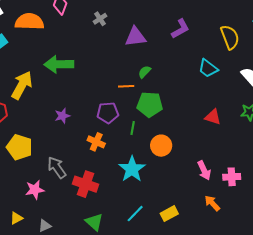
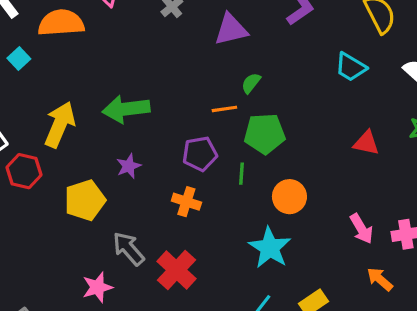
green arrow: (59, 64) -> (126, 109), moved
yellow pentagon: (19, 147) -> (85, 200), moved, turned -30
cyan star: (132, 169) -> (270, 248), moved
red cross: (85, 184) -> (176, 270), turned 30

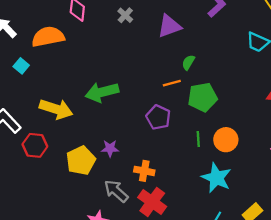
yellow arrow: (60, 124) -> (56, 109), turned 92
purple pentagon: (200, 154) -> (158, 117), turned -30
purple star: (129, 166) -> (110, 148), moved, turned 30
green line: (241, 174) -> (198, 139), moved
orange cross: (186, 202) -> (144, 171), moved

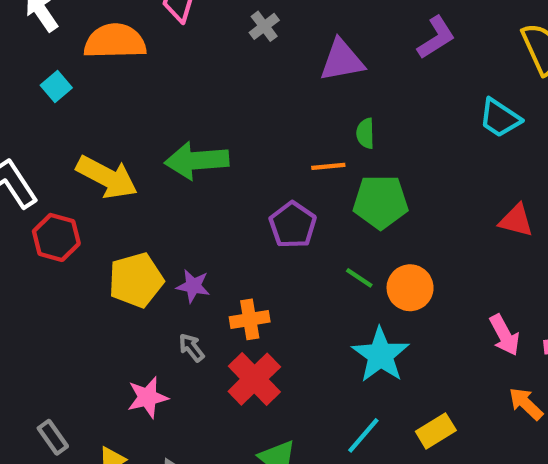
green semicircle: (188, 62) -> (365, 133), turned -42
green line: (198, 139) -> (359, 278), turned -63
purple star: (110, 148) -> (193, 286), moved
orange cross: (144, 171) -> (250, 319), turned -30
gray arrow: (116, 191) -> (191, 348), size x0.6

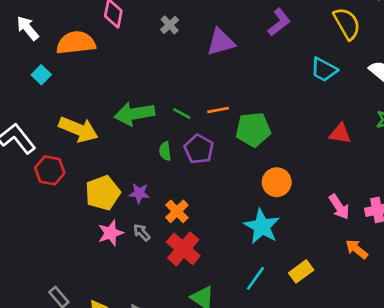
green semicircle: (365, 133) -> (165, 151), moved
green line: (359, 278) -> (182, 114), moved
orange cross: (250, 319) -> (177, 211), turned -30
pink star: (148, 397) -> (111, 233), moved

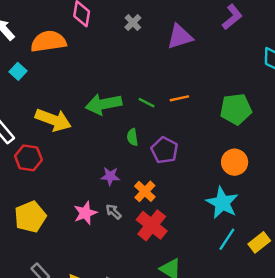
green pentagon: (253, 129) -> (236, 109), moved
purple pentagon: (199, 149) -> (164, 150), moved
yellow pentagon: (103, 193) -> (30, 217), moved
cyan line: (255, 278) -> (227, 239), moved

